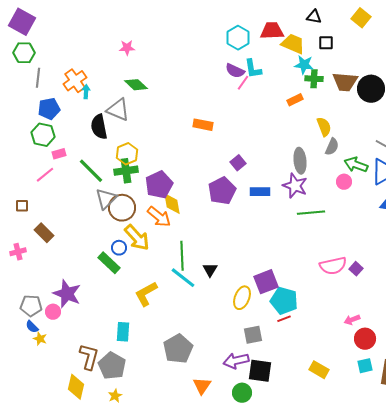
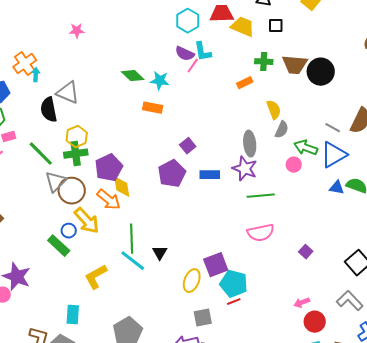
cyan star: (304, 65) -> (160, 81), moved
green diamond: (136, 85) -> (133, 76), moved
pink semicircle: (333, 266) -> (261, 233), moved

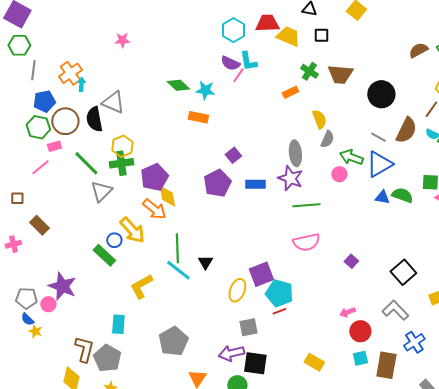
green cross: (264, 62) -> (309, 71), turned 30
black circle: (321, 72) -> (381, 94), moved
brown circle: (72, 191) -> (65, 121), moved

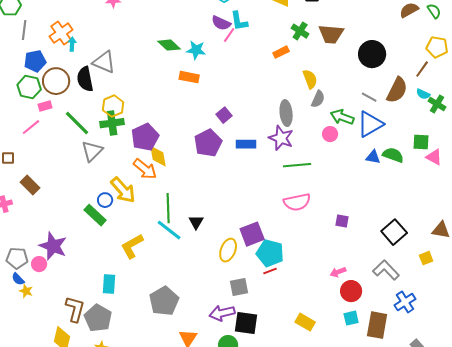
purple square: (351, 261) -> (342, 221), turned -32

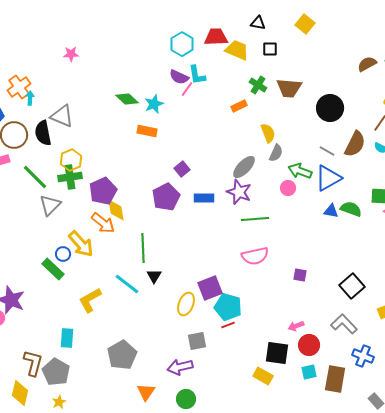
cyan star: (196, 50) -> (154, 104), turned -30
gray ellipse: (286, 113) -> (244, 167), turned 50
green line: (168, 208) -> (143, 248), moved
blue cross: (405, 302) -> (363, 356), turned -35
black square: (246, 323) -> (277, 353), moved

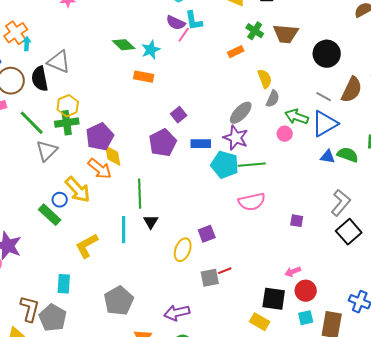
cyan line: (127, 284) -> (124, 230), turned 52
purple square: (210, 288) -> (207, 234), size x0.7
cyan pentagon: (228, 307) -> (225, 165), moved
gray L-shape: (344, 324) -> (341, 203), moved, turned 84
gray square: (197, 341) -> (210, 278), moved

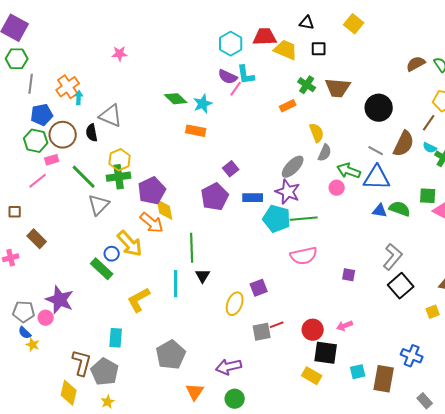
black semicircle: (40, 79) -> (92, 133), size x0.7
blue triangle: (325, 124) -> (377, 178), turned 32
red circle: (306, 291) -> (313, 330), moved

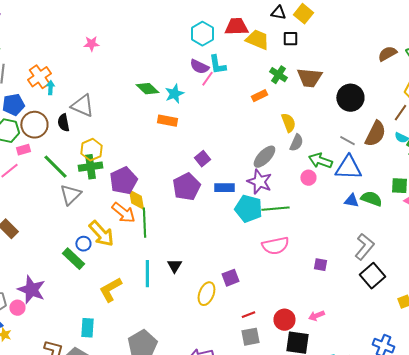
yellow square: (354, 24) -> (303, 14), moved
green line: (192, 248) -> (144, 223), moved
gray square: (262, 332) -> (250, 337), moved

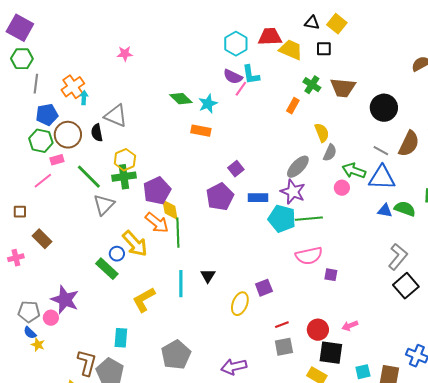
orange rectangle: (259, 96) -> (293, 106), turned -35
purple square: (320, 265) -> (331, 275), moved

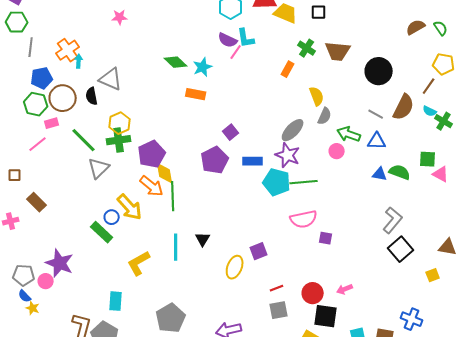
blue triangle: (382, 178) -> (377, 141), size x0.7

